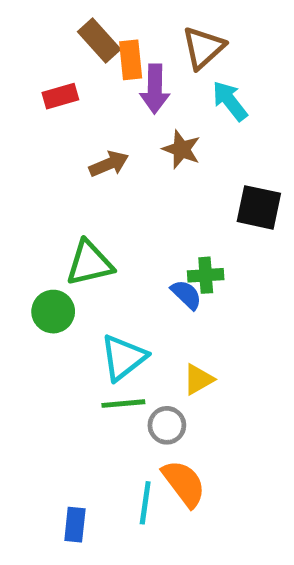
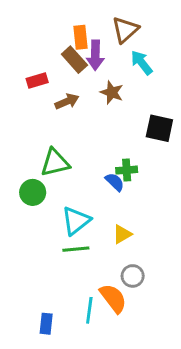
brown rectangle: (99, 40) -> (74, 60), moved
red rectangle: (60, 96) -> (37, 81), moved
gray circle: (167, 425) -> (133, 276), moved

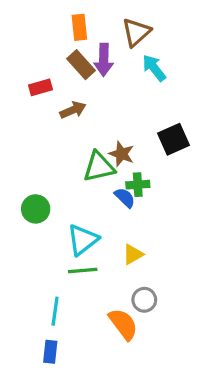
orange rectangle: (80, 37) -> (79, 27), moved
brown star: (112, 92) -> (122, 154), moved
black square: (159, 128) -> (173, 139), turned -36
green triangle: (55, 163) -> (99, 167), moved
cyan line: (89, 310) -> (55, 311), moved

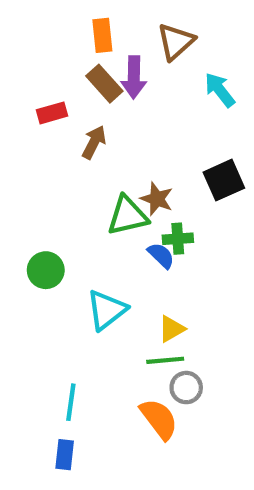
cyan arrow: (154, 68) -> (220, 90), moved
brown arrow: (73, 110) -> (94, 142), turned -40
green line: (83, 271) -> (165, 360), moved

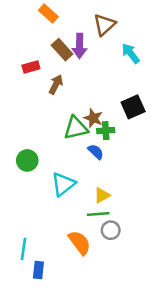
orange rectangle: (102, 35) -> (48, 13), moved, turned -42
green cross: (178, 239) -> (106, 131), moved
cyan line: (71, 402) -> (23, 249), moved
orange semicircle: (159, 419) -> (80, 243), moved

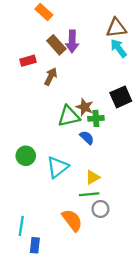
brown triangle: (104, 25) -> (116, 28), moved, turned 35
green circle: (27, 160) -> (26, 156), moved

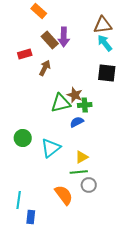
black square: (121, 97) -> (107, 73), moved, turned 30
blue semicircle: (87, 138) -> (77, 122), turned -72

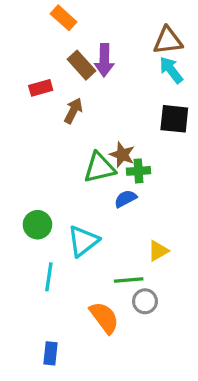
yellow triangle: (82, 157) -> (158, 251), moved
cyan line: (19, 200) -> (49, 277), moved

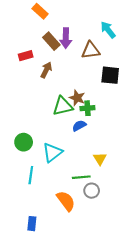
brown triangle: (168, 41) -> (91, 50), moved
cyan arrow: (171, 70) -> (108, 30), moved
yellow triangle: (158, 251) -> (100, 159), turned -32

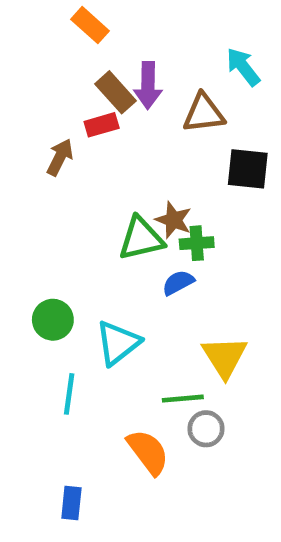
red rectangle: (26, 56) -> (102, 125), moved
brown arrow: (46, 70) -> (60, 157), moved
yellow triangle: (100, 159) -> (225, 357), size x1.5

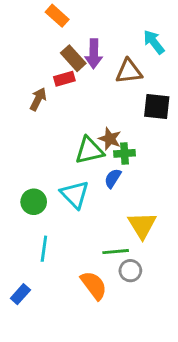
blue semicircle: (178, 283) -> (113, 178), turned -30
cyan triangle: (118, 343) -> (75, 194), moved, turned -36
blue rectangle: (71, 503) -> (20, 294), moved, turned 36

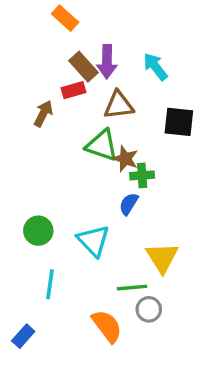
cyan arrow: (154, 42) -> (155, 67), moved
brown triangle: (129, 71) -> (119, 105), moved
green triangle: (89, 150) -> (102, 145), moved, turned 32
cyan triangle: (75, 194) -> (94, 241), moved

